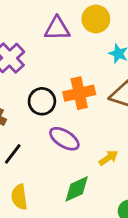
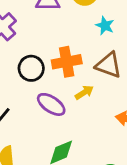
yellow arrow: (108, 158) -> (84, 92), moved

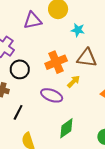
black circle: (31, 68) -> (20, 69), moved

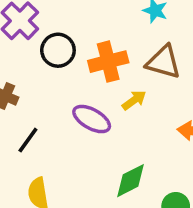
black circle: (20, 69) -> (58, 50), moved
green diamond: (66, 128) -> (131, 181), moved

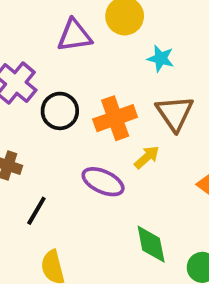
brown triangle: (163, 62) -> (175, 113), turned 45
green diamond: (131, 181) -> (151, 244), turned -69

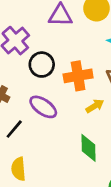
purple ellipse: (103, 182) -> (43, 107), moved
green diamond: (151, 244) -> (88, 148), moved

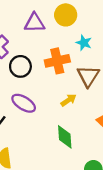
orange cross: (78, 76) -> (57, 61), moved

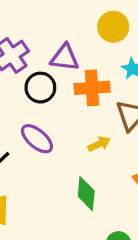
purple triangle: (35, 23) -> (65, 58), moved

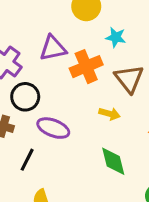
black circle: (40, 88) -> (25, 97), moved
yellow arrow: (99, 144) -> (110, 114), turned 60

